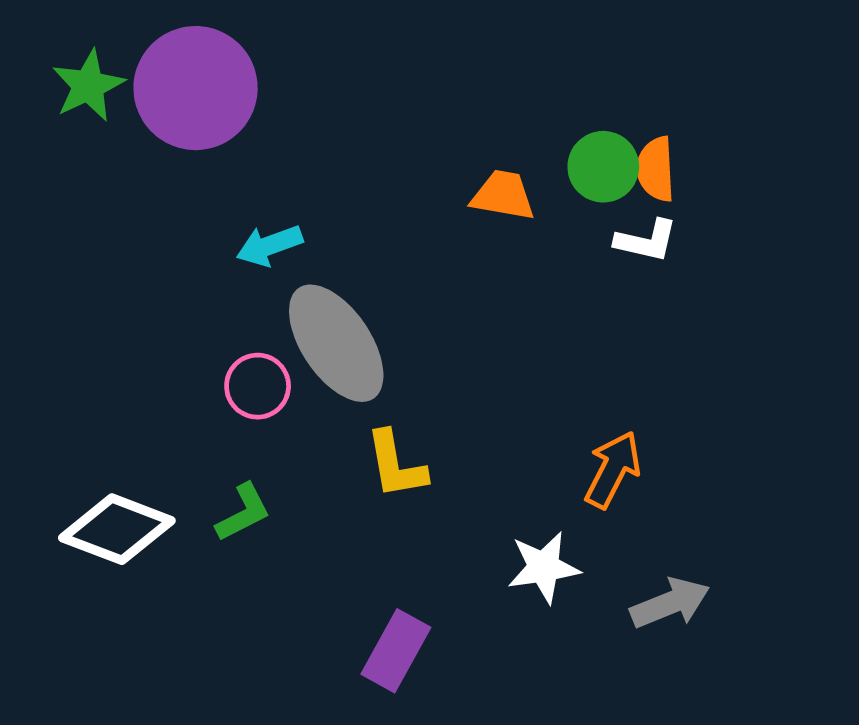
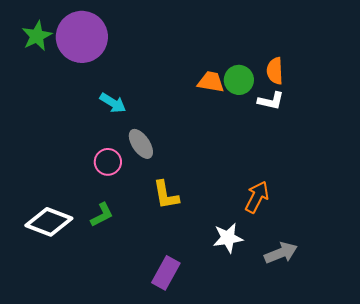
green circle: (603, 167) -> (239, 80), moved
cyan arrow: (269, 245) -> (113, 103), turned -128
gray ellipse: (336, 343) -> (141, 144), size x0.6

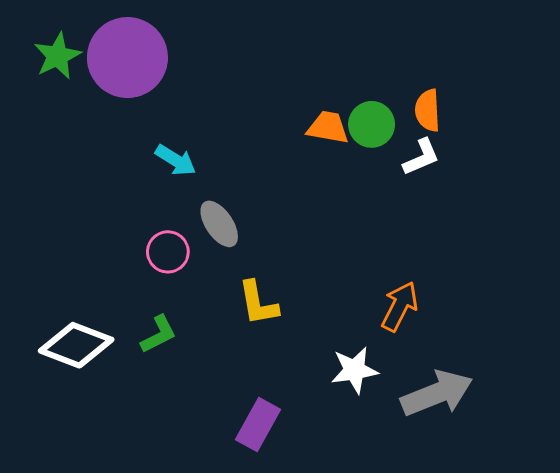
white L-shape: (271, 101) -> (421, 157), turned -36
gray arrow: (281, 253) -> (437, 393), size x1.4

